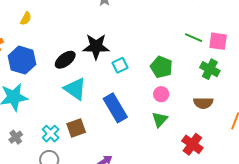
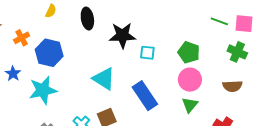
black ellipse: (65, 60) -> (87, 19), moved, turned -60
cyan square: (120, 65) -> (147, 53), turned 35
pink circle: (161, 94) -> (190, 80), size x1.5

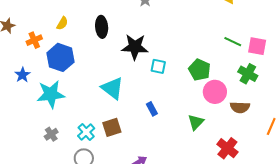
yellow semicircle: (51, 11) -> (62, 23), moved
pink circle: (190, 80) -> (215, 92), moved
blue rectangle: (145, 96) -> (152, 109), size x0.5

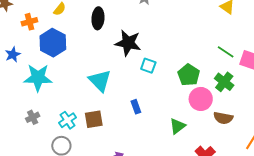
green cross: (248, 74) -> (224, 82), moved

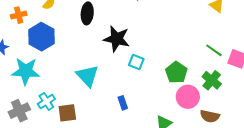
gray cross: (33, 117) -> (19, 111), size x1.5
brown square: (94, 119) -> (67, 113), moved
cyan cross: (68, 120) -> (46, 102), moved

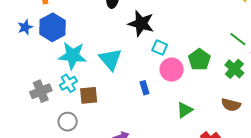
blue hexagon: (41, 37) -> (53, 27), moved
cyan star: (26, 71) -> (73, 56), moved
pink circle: (188, 97) -> (172, 70), moved

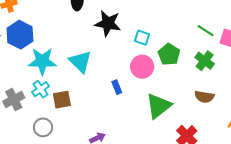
cyan square: (160, 48) -> (142, 38), moved
green triangle: (185, 110) -> (159, 106), size x1.6

